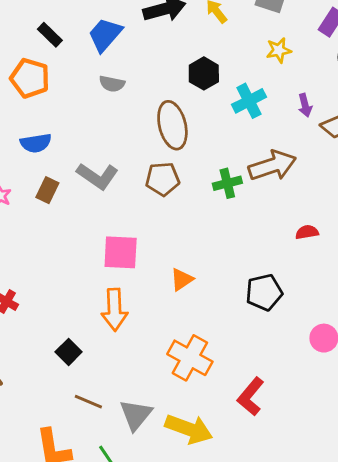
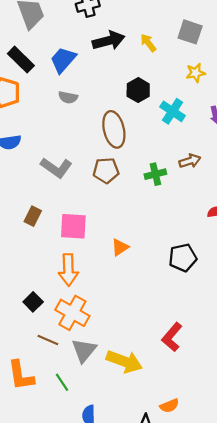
black rectangle: (50, 35) -> (21, 60), size x1.4
cyan cross: (249, 101) -> (173, 111), turned -30
brown arrow: (272, 166) -> (190, 161), size x0.6
brown rectangle: (47, 190) -> (33, 216), moved
orange cross: (190, 358) -> (72, 313), moved

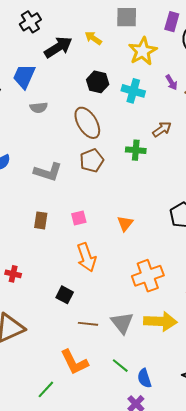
yellow star: (196, 73) -> (143, 51), size x1.6
green cross: (155, 174) -> (136, 150), turned 36
pink square: (73, 226) -> (79, 218), size x0.6
orange cross: (72, 313) -> (148, 276), moved, turned -32
green line: (62, 382) -> (120, 366), moved

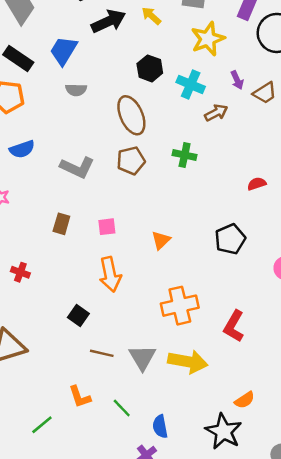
brown arrow: (162, 129) -> (216, 113), moved
red cross: (13, 274) -> (20, 272), moved
orange L-shape: (74, 362) -> (80, 397), size x0.7
green line: (120, 366) -> (122, 408), moved

